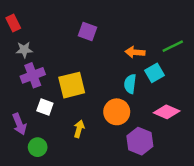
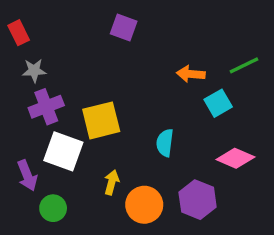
purple square: (88, 32) -> (124, 28), moved
cyan semicircle: (130, 84) -> (165, 143), moved
white square: (45, 107) -> (63, 151), size x1.6
orange circle: (117, 112) -> (144, 205), moved

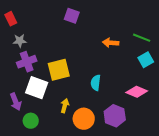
green line: (244, 65) -> (142, 38), turned 48
cyan square: (218, 103) -> (146, 60), moved

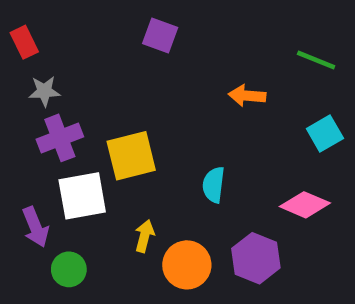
green line: (142, 38) -> (316, 60), moved
white square: (37, 88) -> (82, 196), turned -30

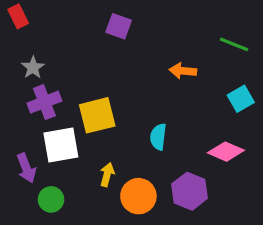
red rectangle: (24, 42) -> (18, 16), moved
gray star: (44, 91) -> (33, 67), turned -30

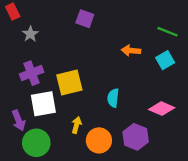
gray star: (33, 67) -> (30, 34), moved
cyan square: (241, 99) -> (165, 60), moved
green circle: (51, 199) -> (36, 143), size x1.5

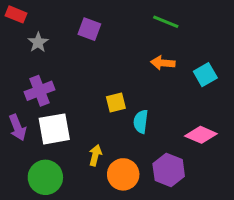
red rectangle: (13, 12) -> (16, 14), turned -42
purple square: (85, 19) -> (89, 29), moved
green line: (168, 32) -> (166, 22), moved
yellow square: (69, 83) -> (116, 102), moved, size x0.6
purple arrow: (19, 120) -> (18, 127), moved

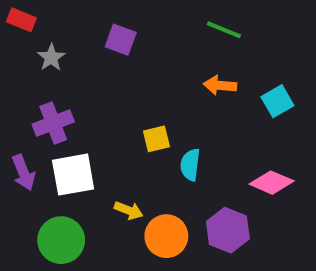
yellow arrow: (95, 155) -> (129, 210), turned 96

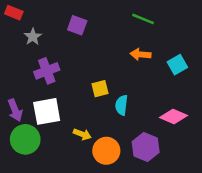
purple cross: (53, 123) -> (47, 71), moved
green circle: (61, 240) -> (25, 139), moved

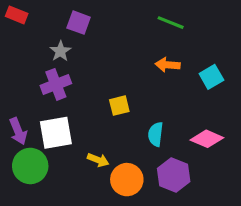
purple square: (77, 25) -> (79, 23), moved
gray star: (33, 37) -> (60, 51), moved
cyan semicircle: (122, 105) -> (156, 134), moved

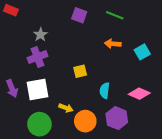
purple square: (79, 23) -> (79, 15), moved
green circle: (30, 166) -> (39, 124), moved

